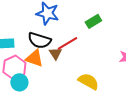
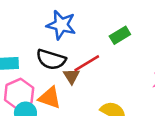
orange triangle: (34, 58) -> (50, 98), moved

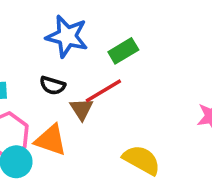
green rectangle: (120, 35) -> (123, 51), moved
black semicircle: (51, 59) -> (52, 85), size x0.6

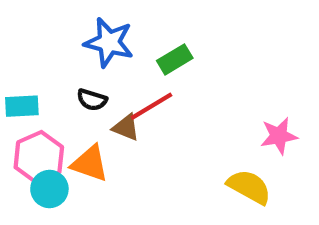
brown triangle: (82, 109) -> (126, 127), turned -35
yellow semicircle: (142, 160) -> (249, 187), moved

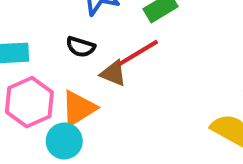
orange triangle: (90, 163) -> (79, 108), turned -51
cyan circle: (49, 189) -> (64, 141), moved

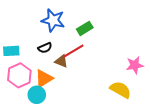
black semicircle: (81, 47) -> (45, 48), turned -40

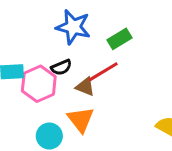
pink hexagon: (19, 75) -> (39, 84), moved
orange triangle: (44, 78) -> (81, 120), moved, turned -36

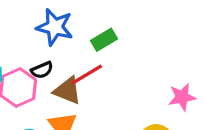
brown triangle: (85, 87) -> (67, 91), size x1.4

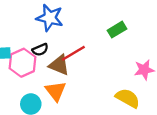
green rectangle: (104, 40) -> (117, 30), moved

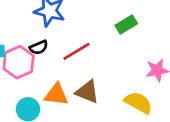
brown triangle: (59, 65) -> (87, 92), moved
orange triangle: (56, 91) -> (56, 94), turned -45

